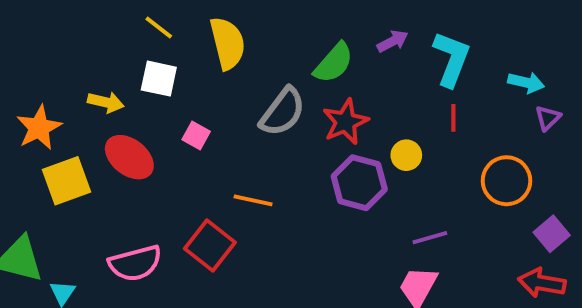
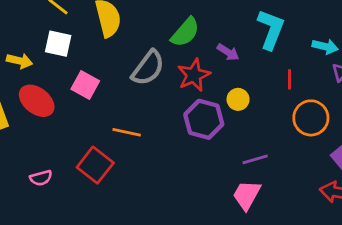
purple arrow: (393, 41) -> (228, 52), moved, turned 60
red line: (453, 118) -> (289, 79), moved
pink square: (196, 136) -> (85, 85), size x1.4
pink semicircle: (135, 263) -> (41, 178), size x0.6

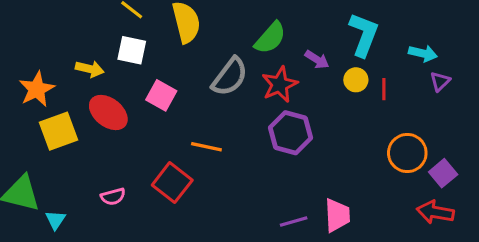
yellow circle: (238, 99) -> (356, 80), moved
orange circle: (311, 118) -> (407, 153), moved
purple line: (255, 159) -> (294, 221), moved
pink trapezoid: (247, 195) -> (337, 215), turned 148

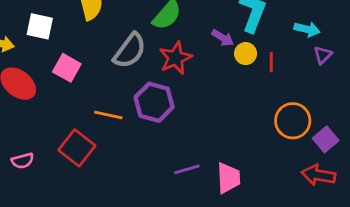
purple arrow: (317, 60) -> (223, 38), moved
purple hexagon: (291, 133) -> (154, 102), moved
purple line: (294, 221) -> (187, 169), moved

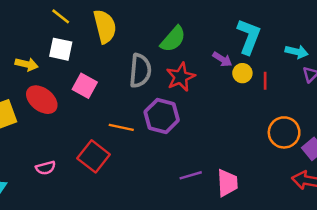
gray semicircle: (130, 51) -> (140, 71), turned -32

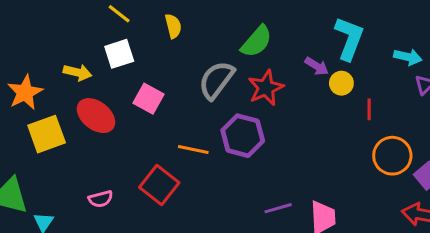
yellow semicircle: (105, 26) -> (173, 26), size x0.6
white square: (61, 49) -> (119, 54), turned -30
gray semicircle: (140, 71) -> (216, 80), turned -148
red line: (265, 81) -> (369, 109), moved

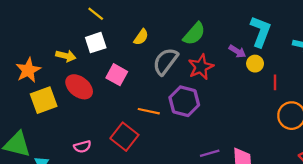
yellow semicircle: (173, 26) -> (141, 37), moved, turned 49

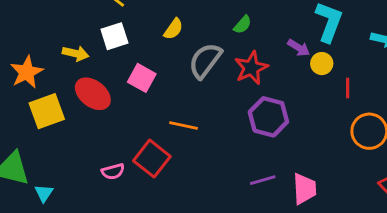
green semicircle: (194, 34) -> (243, 25), size x0.6
purple hexagon: (184, 101) -> (268, 117), moved
pink semicircle: (82, 147) -> (113, 172), moved

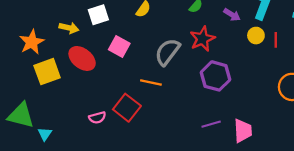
purple arrow: (299, 48) -> (232, 15), moved
gray semicircle: (205, 61) -> (167, 52), moved
red line: (348, 88) -> (276, 40), moved

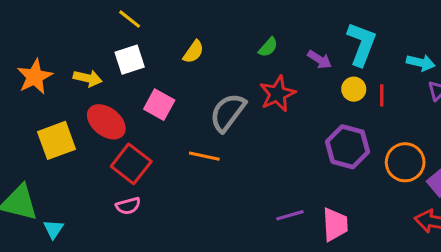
orange star: (32, 42) -> (35, 77), moved
purple hexagon: (216, 76) -> (348, 147), moved
red square: (127, 108) -> (131, 164), moved

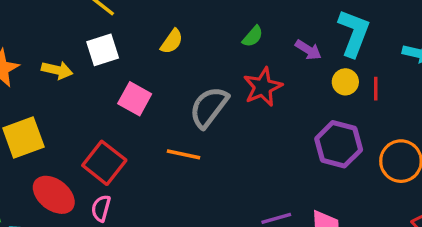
red ellipse: (106, 122) -> (54, 195), moved
pink semicircle: (128, 206) -> (101, 208), turned 120

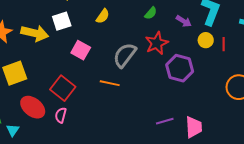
yellow arrow: (57, 70) -> (35, 33), size x1.5
purple hexagon: (339, 144) -> (180, 68), moved

